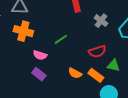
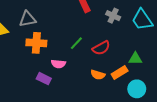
red semicircle: (97, 51) -> (101, 48), moved
purple rectangle: (39, 74) -> (44, 79), moved
orange rectangle: (96, 75) -> (120, 73), turned -56

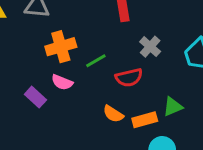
gray cross: (113, 16) -> (150, 47), moved
orange cross: (36, 43) -> (61, 47), moved, turned -36
green triangle: (135, 59) -> (173, 107), turned -40

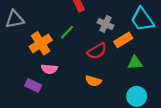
green line: (96, 61) -> (67, 32), moved
green triangle: (173, 107) -> (135, 63), turned 35
orange rectangle: (145, 120) -> (123, 40), moved

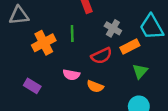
green line: (67, 32) -> (72, 34), turned -49
green triangle: (135, 63) -> (140, 71), turned -49
pink semicircle: (49, 69) -> (71, 75), moved

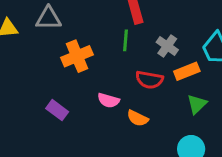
green line: (72, 34) -> (126, 40), moved
red semicircle: (101, 56) -> (149, 80), turned 30

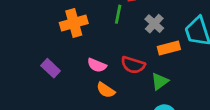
red semicircle: (149, 80) -> (133, 65), moved
green triangle: (197, 104) -> (160, 81), moved
orange semicircle: (138, 118) -> (106, 90), moved

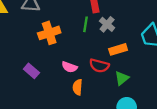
gray cross: (154, 24) -> (107, 24), moved
orange rectangle: (169, 48) -> (118, 49), moved
orange semicircle: (106, 90) -> (78, 87), turned 63

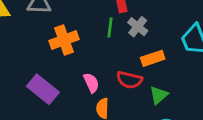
pink semicircle: (69, 67) -> (91, 83), turned -133
purple rectangle: (31, 71) -> (43, 89), size x1.5

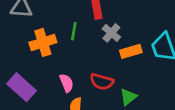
green line: (110, 27) -> (74, 31), moved
orange rectangle: (153, 58) -> (131, 51), moved

